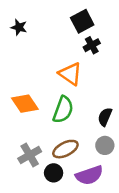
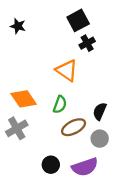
green semicircle: (63, 110) -> (60, 104), size x0.7
brown ellipse: (65, 149) -> (74, 127), moved
gray cross: (30, 155) -> (17, 128), moved

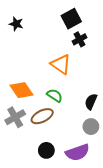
green semicircle: (60, 104) -> (55, 95), turned -77
brown ellipse: (74, 127) -> (42, 116), moved

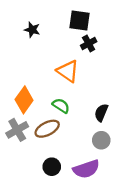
black square: (71, 19) -> (79, 20), turned 36
black star: (16, 24) -> (32, 30), moved
orange diamond: (21, 90) -> (24, 100), turned 70

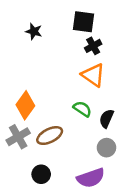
orange triangle: (68, 71) -> (93, 75), moved
green semicircle: (61, 106) -> (82, 109), moved
black circle: (52, 167) -> (41, 174), moved

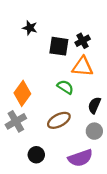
black square: (83, 22) -> (59, 46), moved
orange triangle: (93, 75) -> (83, 67), turned -30
green semicircle: (82, 109) -> (65, 87), moved
brown ellipse: (50, 136) -> (59, 120), moved

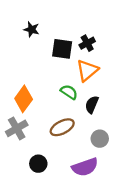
orange triangle: (83, 67) -> (87, 70), turned -45
black semicircle: (94, 105) -> (92, 105), moved

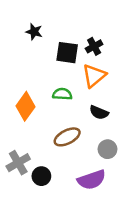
green semicircle: (69, 92) -> (62, 94), moved, turned -30
black semicircle: (92, 105) -> (99, 112), turned -90
gray cross: (17, 128) -> (18, 163), moved

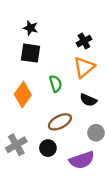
black square: (67, 53) -> (30, 53), moved
green semicircle: (62, 94) -> (56, 84), turned 70
black circle: (41, 176) -> (48, 148), moved

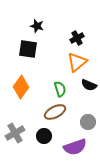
black star: (30, 28) -> (37, 26), moved
green semicircle: (56, 84) -> (60, 89), moved
black semicircle: (88, 100) -> (89, 85), moved

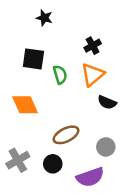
black star: (37, 26) -> (44, 18), moved
orange diamond: (21, 87) -> (25, 105), turned -60
green semicircle: (60, 89) -> (60, 75), moved

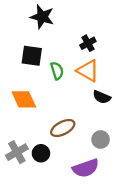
black star: (44, 18) -> (42, 17), size x1.5
orange triangle: (93, 75) -> (88, 71), turned -50
black circle: (53, 164) -> (41, 153), moved

